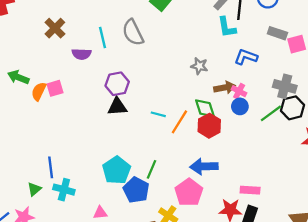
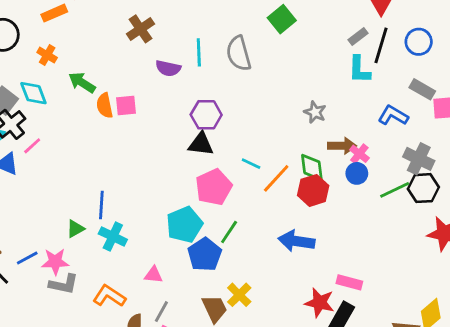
blue L-shape: (246, 57) -> (393, 115), moved
orange semicircle: (39, 91) -> (105, 106), turned -48
pink pentagon: (189, 192) -> (214, 187), moved

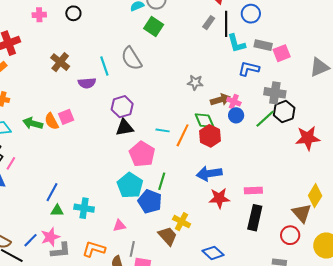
cyan L-shape: (359, 70) -> (236, 43), moved
green arrow: (82, 83) -> (33, 123), moved
blue line: (101, 205) -> (52, 192), moved, turned 42
green triangle: (75, 229) -> (57, 211), turned 48
red star: (320, 303) -> (219, 198), moved

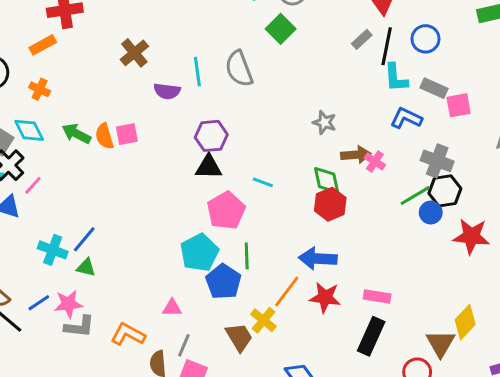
blue circle: (236, 115) -> (431, 213), moved
orange line: (183, 135) -> (287, 292), moved
green line: (162, 181) -> (247, 256), turned -30
cyan cross: (84, 208) -> (53, 250), moved

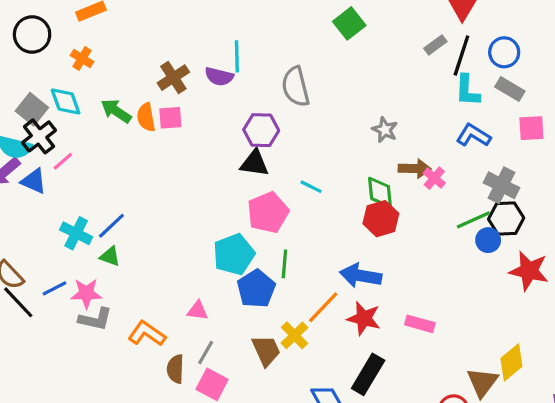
brown cross: (134, 53) -> (173, 78), moved
gray semicircle: (239, 69) -> (296, 87), moved
cyan line: (197, 72) -> (237, 56), moved
gray rectangle: (434, 88) -> (510, 89), moved
black rectangle: (371, 336) -> (368, 374), moved

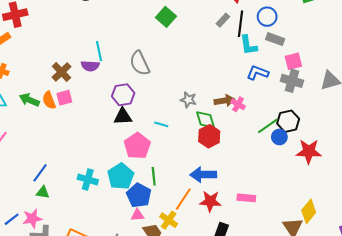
gray star: (385, 130) -> (188, 100), moved
gray cross: (501, 185) -> (292, 81), moved
cyan cross: (76, 233) -> (88, 179), moved
pink triangle: (197, 311) -> (137, 215), moved

